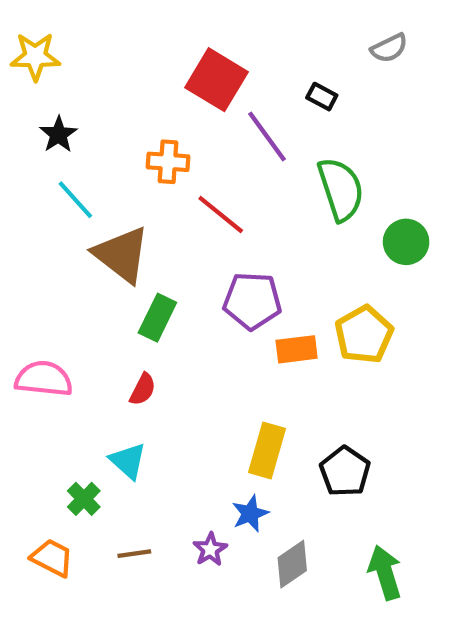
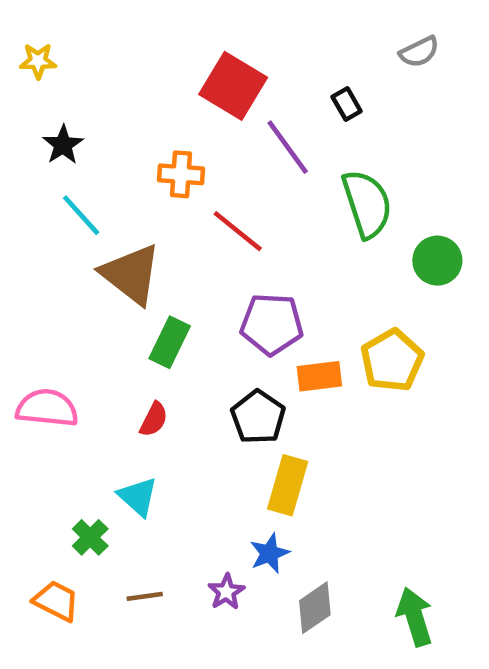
yellow star: (35, 56) -> (38, 61), size x0.7
black rectangle: (322, 97) -> (347, 104), turned 32
black pentagon: (345, 471) -> (258, 417), moved

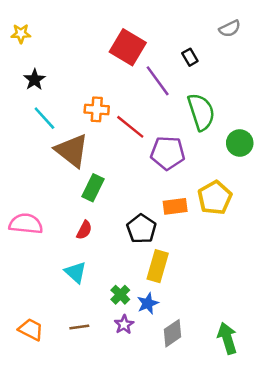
orange cross: (181, 174) -> (97, 109), moved
purple pentagon: (272, 324) -> (168, 153), moved
green cross: (90, 537) -> (120, 295), moved

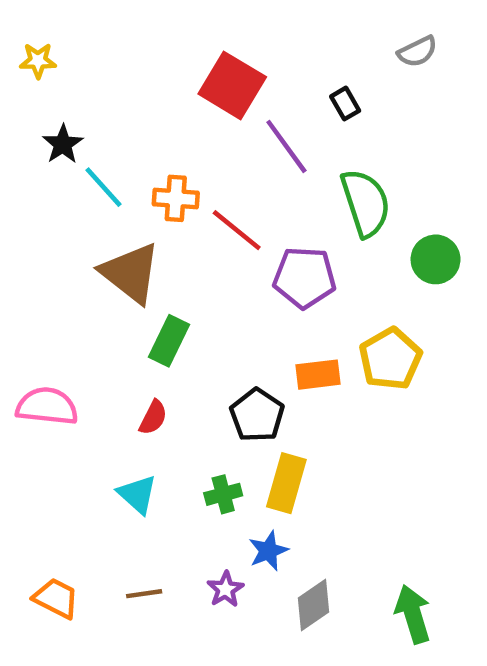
cyan line: (44, 118) -> (103, 187), moved
green cross: (120, 295) -> (223, 494), moved, turned 30

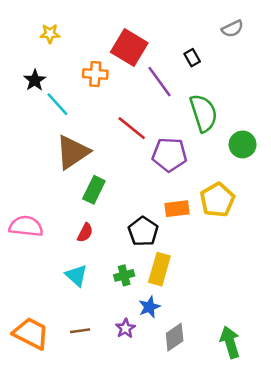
yellow star: (38, 61) -> (50, 34), moved
orange cross: (176, 198) -> (95, 74), moved
brown triangle: (131, 273) -> (73, 152), turned 48
orange trapezoid: (56, 598) -> (31, 333), size x1.4

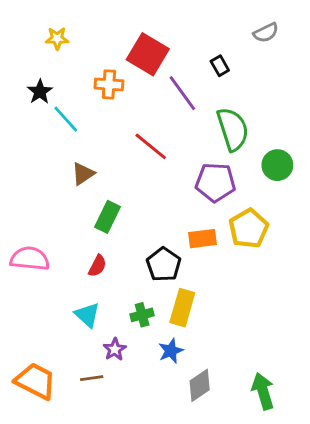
brown triangle: (73, 152) -> (83, 174), size x0.6
purple pentagon: (169, 155) -> (215, 182), moved
purple star: (125, 328) -> (115, 349), moved

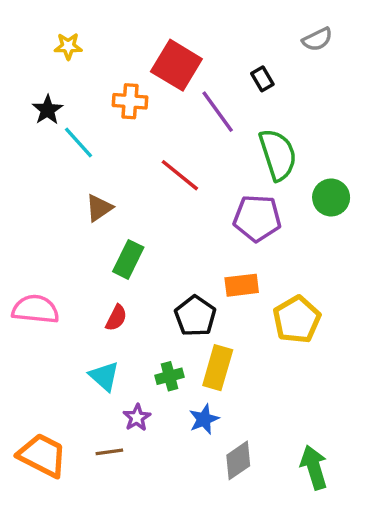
yellow pentagon: (249, 228) -> (297, 320), moved

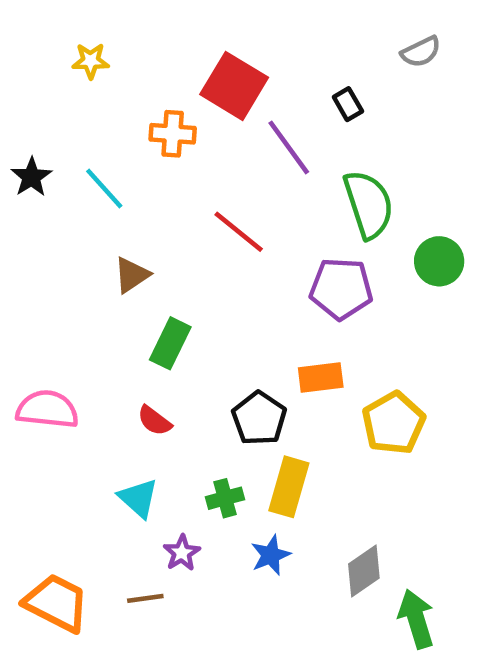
black star: (47, 110) -> (31, 177), moved
red semicircle: (116, 318) -> (154, 421), turned 100
gray diamond: (238, 460) -> (364, 571), moved

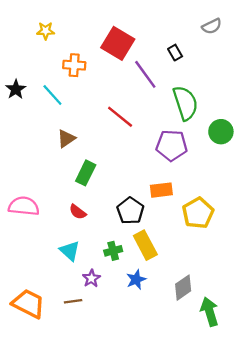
orange cross: (173, 134) -> (74, 65), moved
yellow rectangle: (289, 487) -> (145, 245), turned -44

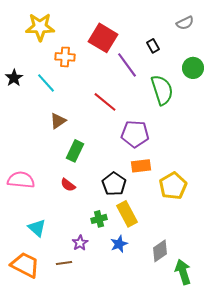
yellow star: (46, 31) -> (40, 27), size x1.8
green circle: (221, 132) -> (193, 68), moved
purple pentagon: (172, 145) -> (135, 134), moved
cyan triangle: (70, 251) -> (37, 228), moved

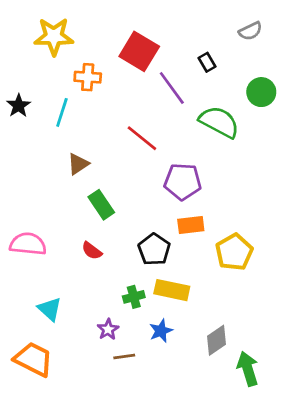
cyan line: (46, 83) -> (62, 112), turned 60
green semicircle: (162, 90) -> (219, 122), turned -44
green rectangle: (75, 151) -> (101, 205), turned -60
yellow rectangle: (127, 214) -> (172, 290), turned -50
brown line: (64, 263) -> (124, 357), moved

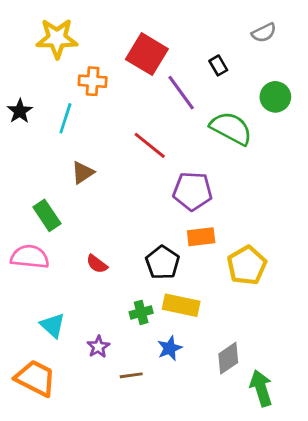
green rectangle: (101, 205) -> (47, 215), moved
purple star: (108, 329) -> (98, 347), moved

